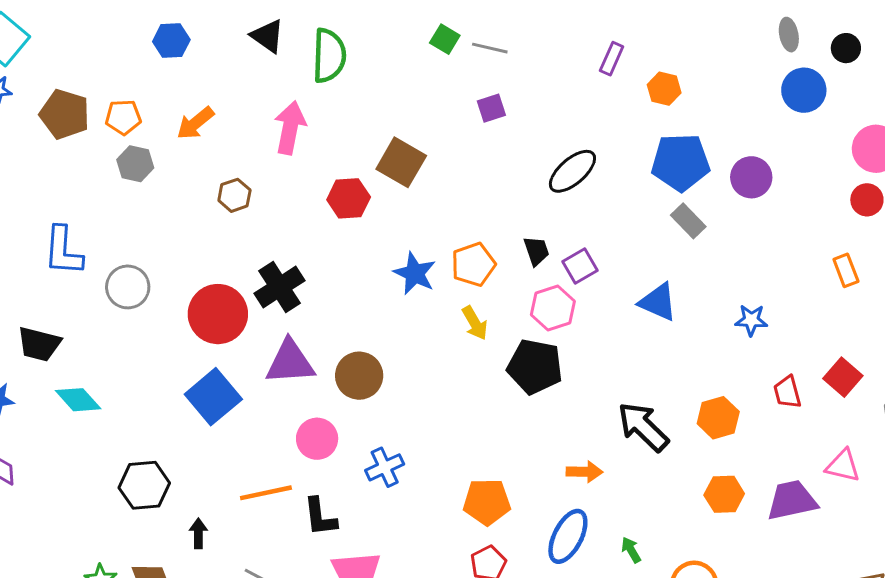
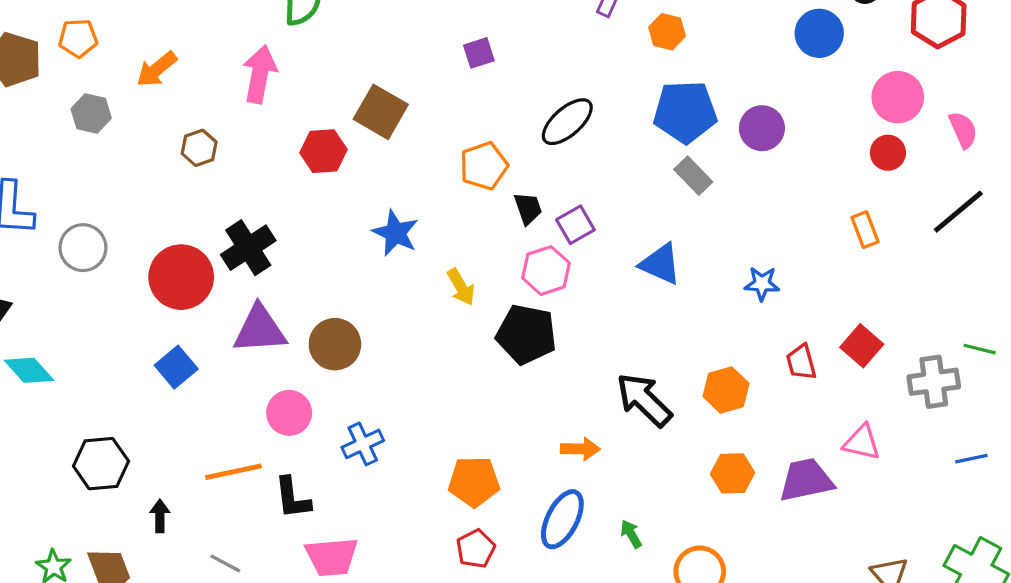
orange pentagon: (123, 117) -> (78, 38), moved
orange pentagon: (473, 264) -> (484, 166), moved
blue square: (213, 397) -> (176, 367), size x0.7

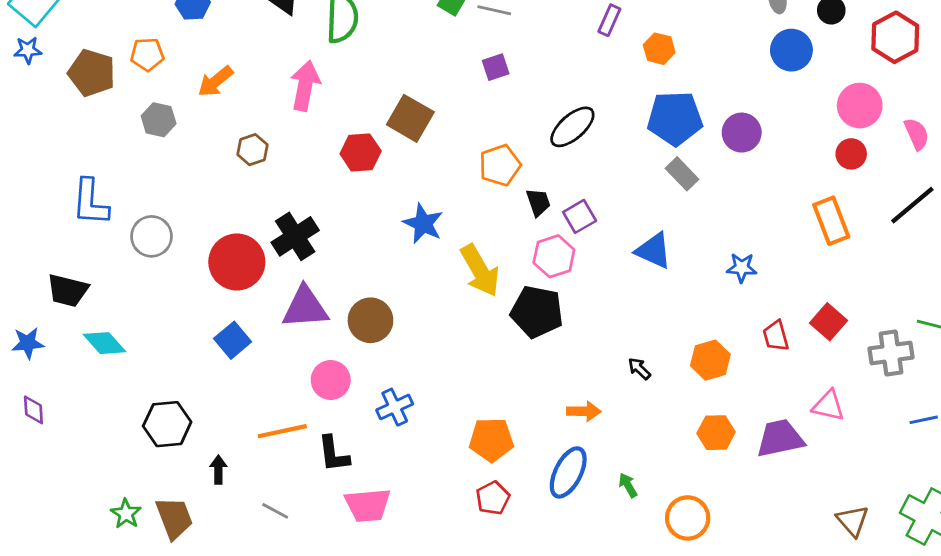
orange rectangle: (865, 230) -> (831, 221), size x1.5
yellow arrow: (461, 287) -> (480, 271), size x1.6
black arrow: (644, 400) -> (639, 369), size x0.5

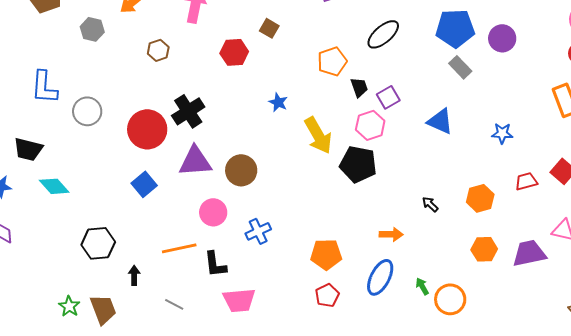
brown square: (410, 118) -> (269, 28), size x0.6
blue star: (423, 224) -> (278, 102), size x0.7
red trapezoid: (776, 336) -> (526, 181), turned 90
orange circle: (688, 518) -> (450, 299), moved

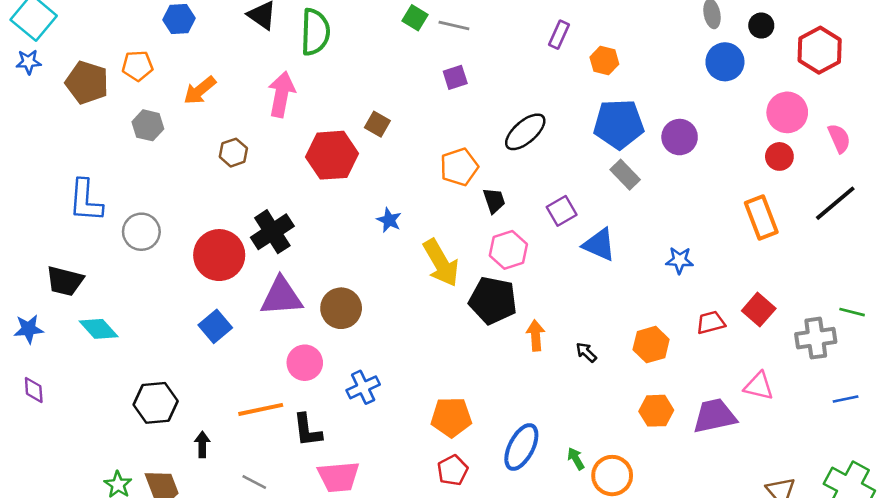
red hexagon: (234, 52) -> (332, 155), size x1.4
purple square: (388, 97) -> (562, 211), moved
orange arrow: (391, 234) -> (536, 335), moved, turned -95

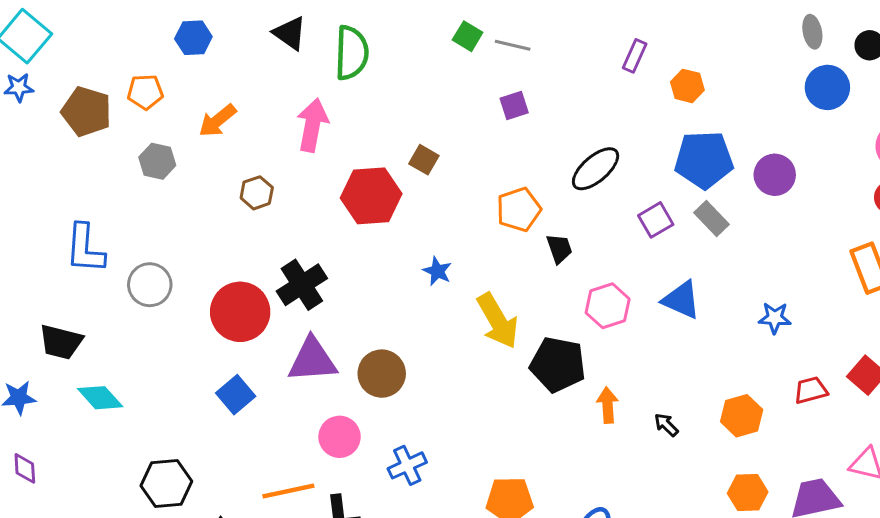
purple square: (562, 211) -> (656, 220), moved
pink hexagon: (508, 250) -> (608, 306), moved

